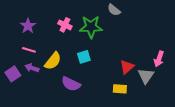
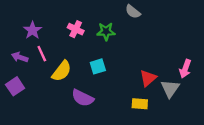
green star: (91, 27) -> (106, 31), size x0.7
pink line: (29, 50) -> (42, 54), moved, turned 48
purple arrow: (32, 68) -> (20, 57), moved

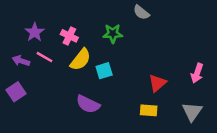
pink cross: (76, 29) -> (69, 36), moved
pink line: (42, 54) -> (45, 57), turned -35
yellow semicircle: (62, 71) -> (80, 60), moved
gray triangle: (170, 89) -> (192, 112), moved

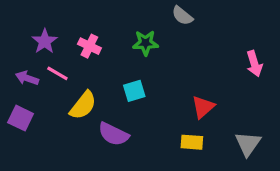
yellow semicircle: (80, 60) -> (83, 105), moved
pink arrow: (197, 73) -> (254, 64), moved, turned -36
purple square: (16, 92) -> (21, 118), turned -30

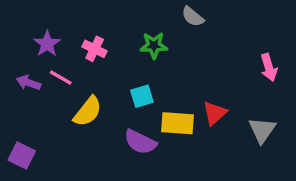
purple square: (21, 118) -> (22, 155), moved
purple semicircle: (113, 134) -> (140, 142), moved
yellow rectangle: (192, 142) -> (177, 123), moved, size x1.4
gray triangle: (248, 144) -> (262, 130), moved

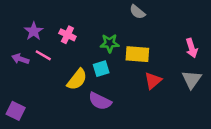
green star: (154, 45) -> (110, 43), moved
yellow semicircle: (88, 111) -> (77, 79), moved
yellow rectangle: (177, 123) -> (137, 54), moved
gray triangle: (262, 130) -> (192, 79), moved

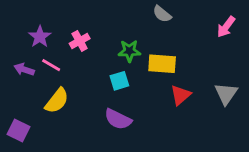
pink cross: (67, 35) -> (80, 41), turned 35
pink arrow: (192, 48) -> (226, 27), moved, turned 54
yellow semicircle: (77, 79) -> (57, 101), moved

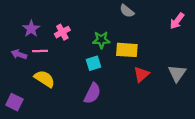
pink line: (51, 65) -> (40, 51), turned -32
yellow semicircle: (57, 101) -> (45, 79), turned -95
purple semicircle: (118, 119) -> (92, 93), turned -90

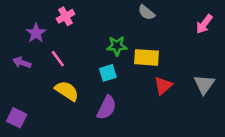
pink cross: (62, 32) -> (66, 16), moved
pink line: (40, 51) -> (58, 59), moved, turned 56
yellow semicircle: (45, 79) -> (67, 91), moved

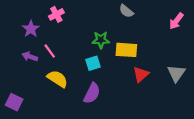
purple arrow: (22, 63) -> (30, 57), moved

